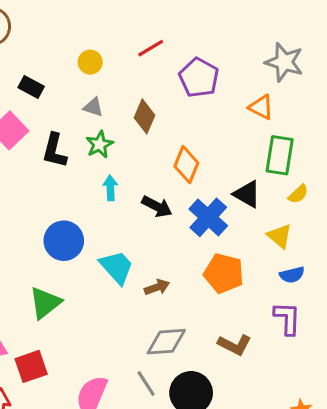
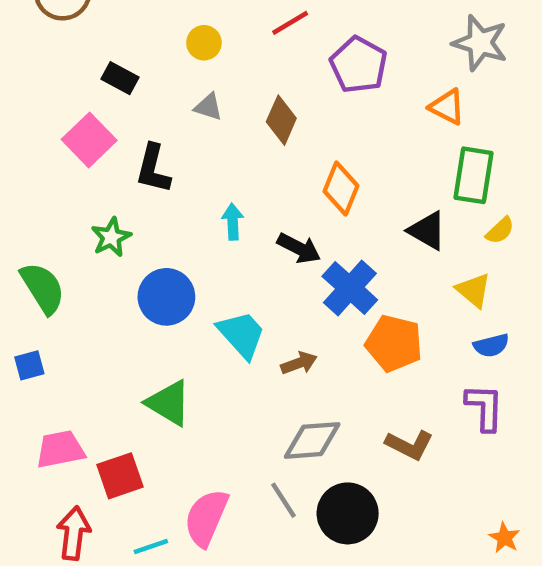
green star: (99, 144) -> (111, 237), moved
blue cross: (208, 217) -> (350, 288), moved
green triangle: (45, 303) -> (169, 403), moved, turned -51

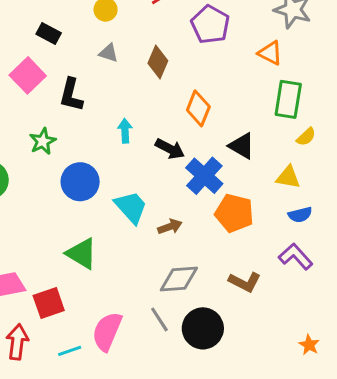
black triangle: (427, 231) -> (242, 146), moved
yellow triangle: (474, 290) -> (288, 177), turned -30
purple L-shape: (485, 407) -> (296, 257), turned -44

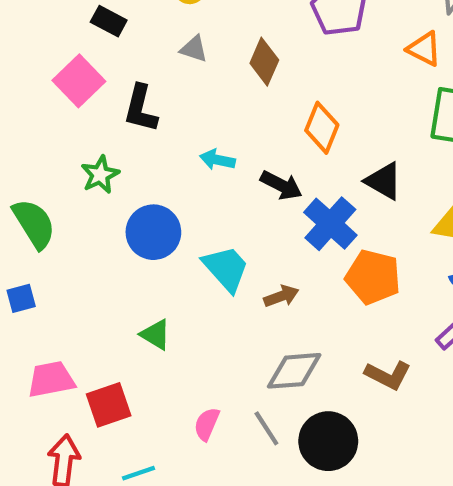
cyan arrow: (125, 131) -> (217, 160), turned -75
green triangle: (82, 254) -> (156, 335), size x0.7
pink semicircle: (107, 331) -> (207, 424), moved, size x0.6

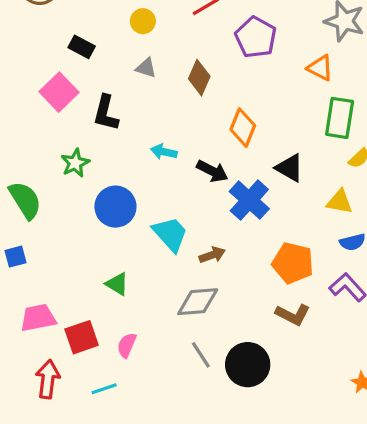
orange pentagon: (373, 277) -> (293, 263), moved
gray diamond: (294, 371) -> (198, 302), moved
pink semicircle: (207, 424) -> (127, 345), moved

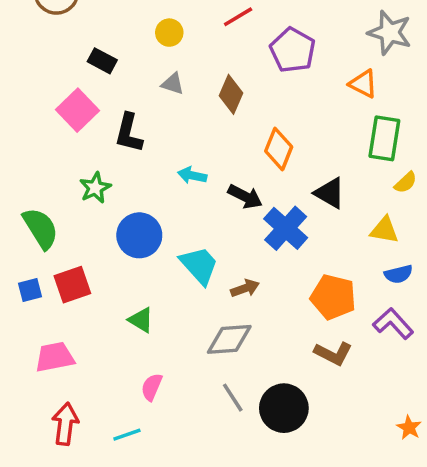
red square: (82, 337) -> (72, 285), moved

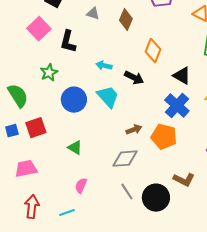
blue cross: (286, 228) -> (177, 106), moved
cyan trapezoid: (199, 265) -> (108, 97), moved
orange pentagon: (333, 297) -> (164, 137), moved
brown L-shape: (333, 353) -> (184, 180), moved

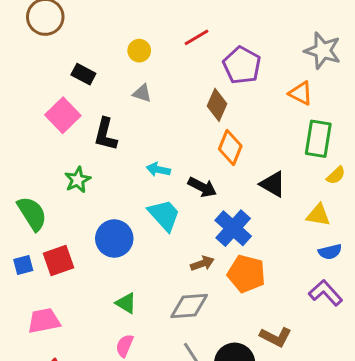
brown diamond: (126, 20) -> (217, 105), moved
blue circle: (74, 100) -> (114, 239), moved
blue cross: (177, 106) -> (233, 228), moved
green triangle: (75, 148) -> (126, 303), moved

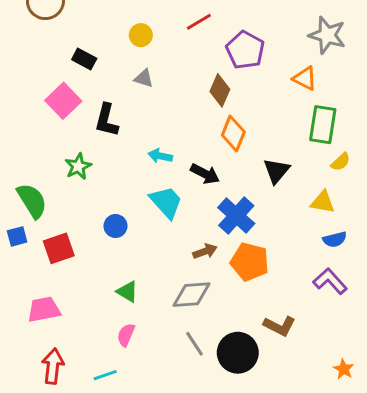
black triangle: (273, 184) -> (277, 171), turned 40
blue circle: (114, 239) -> (115, 226), size x0.6
blue square: (23, 265) -> (17, 236), moved

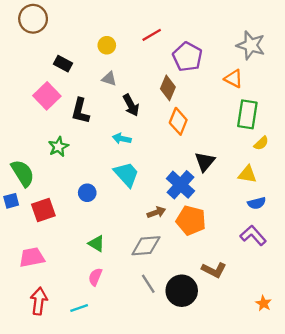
black triangle: (277, 171) -> (205, 162), moved
black arrow: (205, 174) -> (131, 105), moved, turned 35

